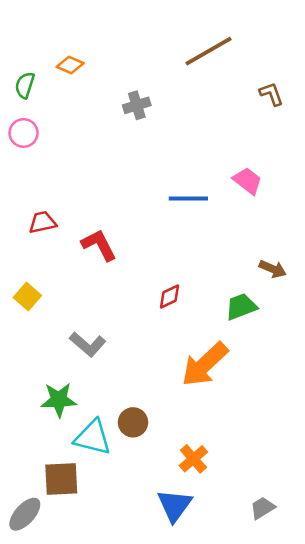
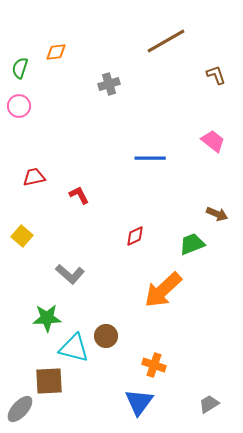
orange diamond: (70, 65) -> (56, 52), turned -30
pink trapezoid: (247, 181) -> (213, 141), moved
red L-shape: (99, 245) -> (79, 195), size x0.7
orange cross: (193, 459) -> (154, 365), turned -30

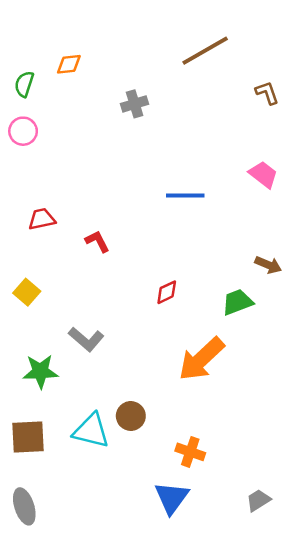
green star: (47, 318) -> (40, 371), moved
brown square: (49, 381) -> (28, 437), moved
gray ellipse: (20, 409) -> (24, 506), turned -60

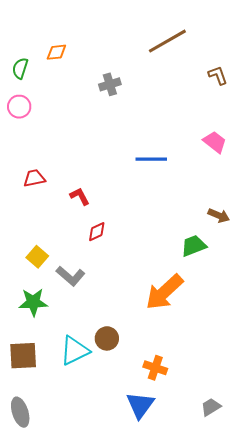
yellow square: (27, 292) -> (37, 257), moved
red diamond: (167, 292) -> (97, 232), moved
cyan triangle: (91, 431) -> (75, 351), turned -40

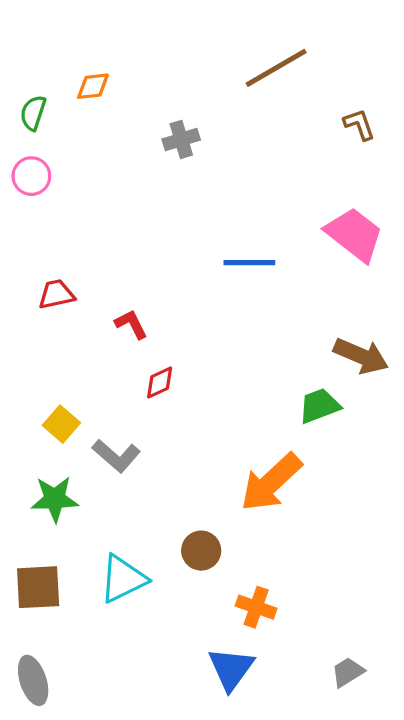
pink trapezoid: (215, 142) -> (354, 234), size x1.5
brown arrow: (219, 215) -> (361, 356), size x1.5
brown circle: (107, 338) -> (201, 551), moved

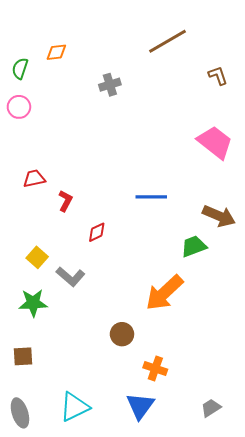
blue line: (249, 263) -> (151, 197), moved
red L-shape: (131, 324) -> (65, 201), moved, turned 55
cyan triangle: (123, 579) -> (75, 407), moved
brown square: (38, 587) -> (23, 356), size x0.7

